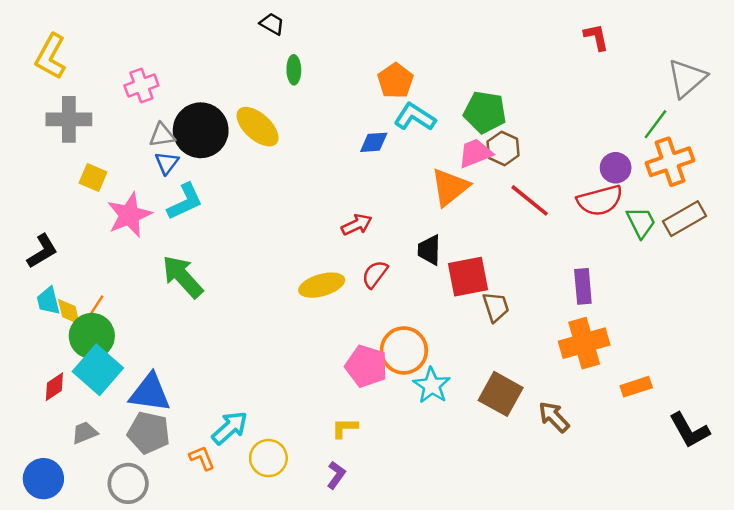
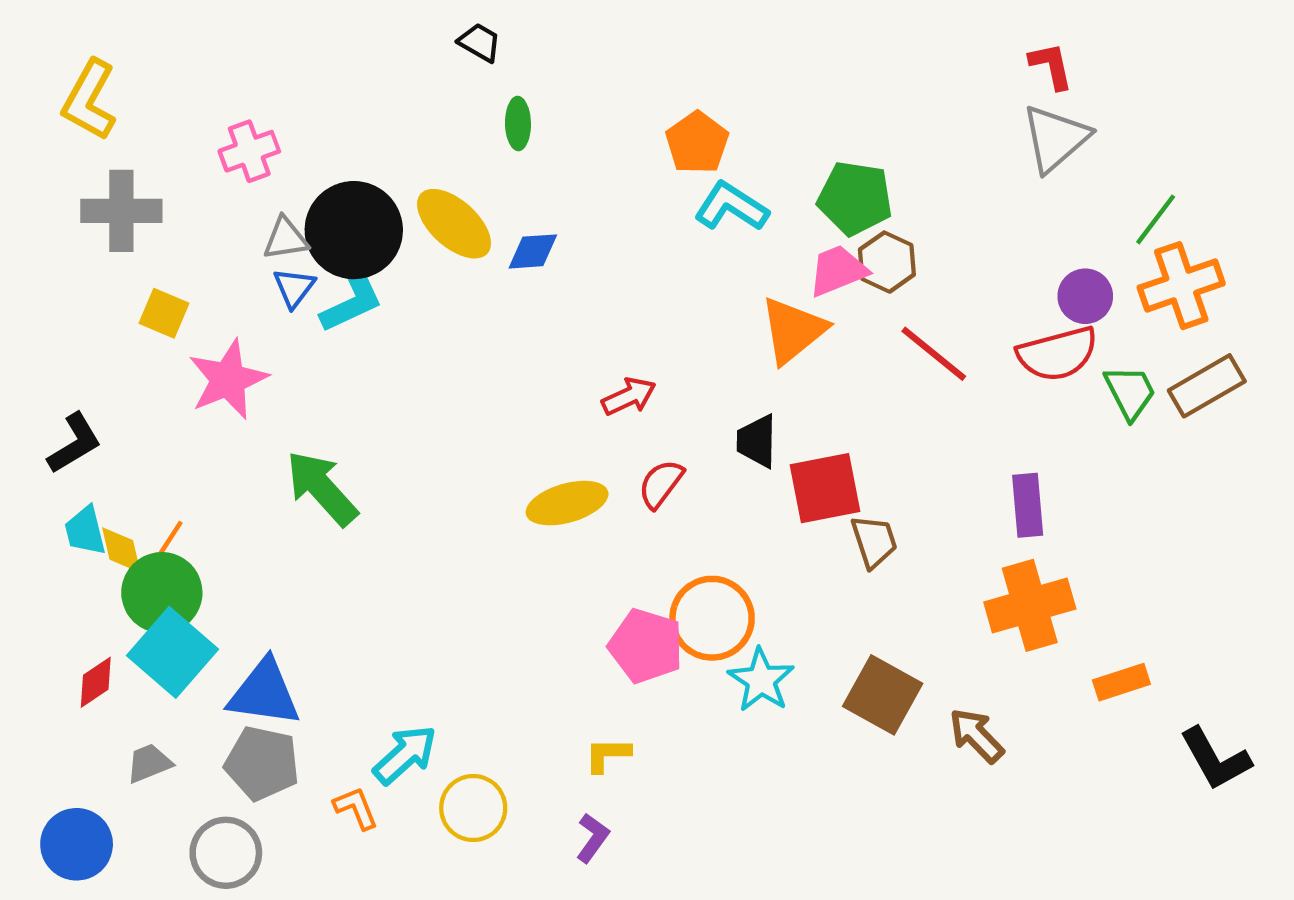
gray triangle: (687, 78) -> (1055, 138), moved
blue diamond: (374, 142) -> (533, 251), moved
cyan L-shape: (185, 202) -> (352, 300), moved

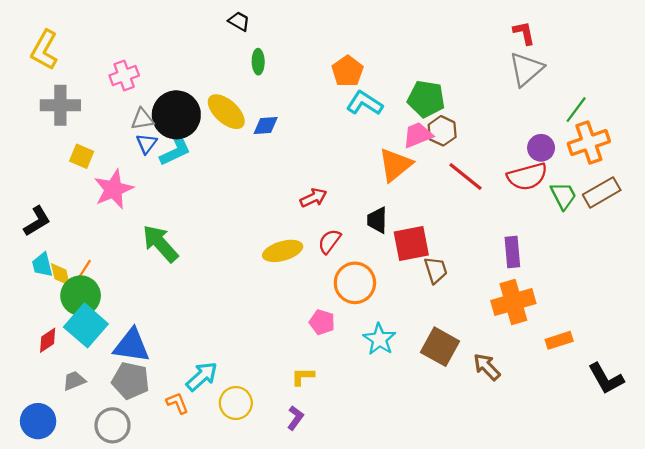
orange circle: (712, 618) -> (355, 283), moved
pink pentagon: (646, 646) -> (322, 322), size x0.7

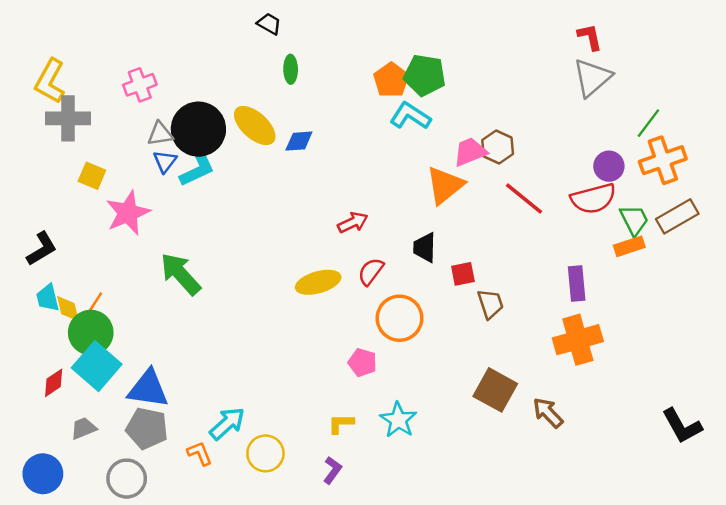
yellow L-shape: (44, 50) -> (50, 81), moved
green pentagon: (426, 99) -> (425, 75), moved
red square: (411, 244) -> (463, 274), size x0.6
cyan star: (379, 339) -> (398, 420), moved
orange rectangle: (559, 340) -> (629, 246), moved

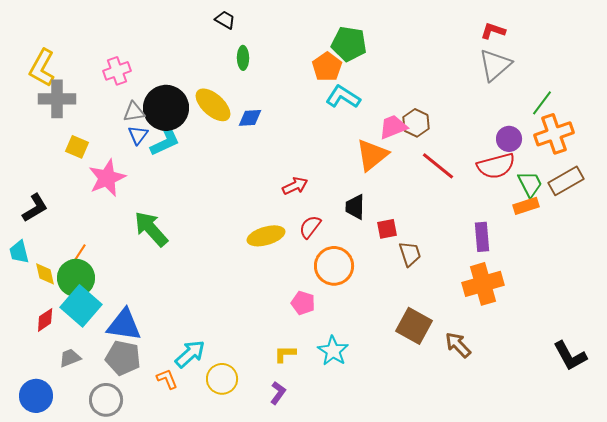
red L-shape: (590, 37) -> (493, 31), turned -60
green pentagon: (425, 75) -> (349, 44), moved
cyan trapezoid: (48, 298) -> (19, 252), moved
yellow diamond: (68, 309) -> (45, 274), moved

